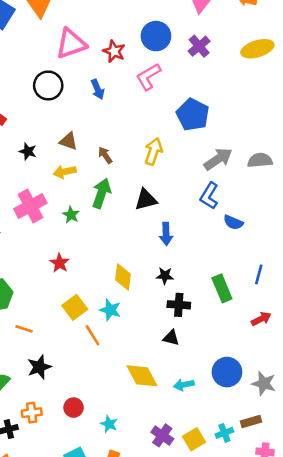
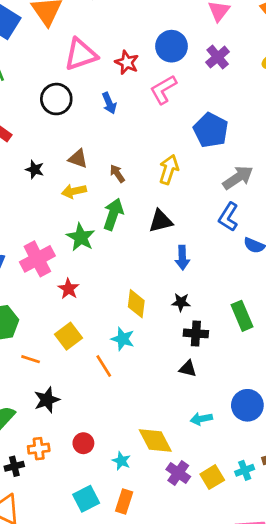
pink cross: (30, 206) -> (37, 259), moved
green star: (71, 215) -> (81, 237), size x1.5
yellow square: (75, 307) -> (69, 336), moved
yellow diamond: (142, 376) -> (155, 441), moved

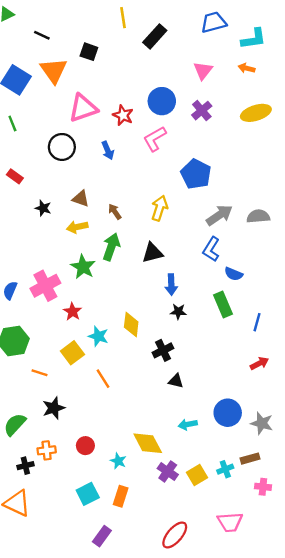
black star: (181, 302) -> (178, 312), moved
green rectangle: (242, 316) -> (223, 305), moved
black cross: (196, 333) -> (163, 350), moved, turned -30
cyan star: (123, 339) -> (98, 336), moved

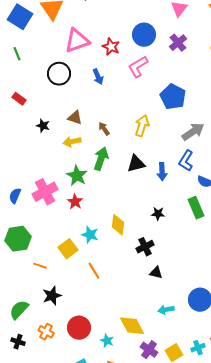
blue arrow: (171, 285) -> (162, 172), moved
red star: (72, 312) -> (75, 202), moved
red circle: (85, 446) -> (79, 328), size x1.5
orange cross: (47, 450) -> (46, 332), turned 35
black cross: (25, 466) -> (18, 342), moved, turned 32

